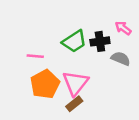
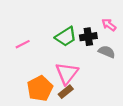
pink line: (35, 56) -> (23, 44), moved, turned -32
orange pentagon: (45, 84) -> (40, 88), moved

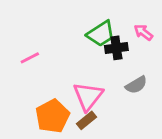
green trapezoid: (66, 37) -> (101, 34), moved
gray semicircle: (107, 52) -> (136, 85), moved, turned 126

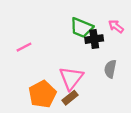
green trapezoid: (101, 34) -> (81, 28), turned 55
gray semicircle: (136, 85) -> (110, 69), turned 132

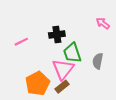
green trapezoid: (81, 28) -> (72, 53), moved, turned 50
black cross: (94, 39) -> (57, 35), moved

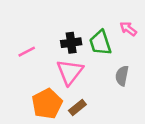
green trapezoid: (72, 53) -> (100, 43), moved
pink triangle: (63, 69) -> (70, 72), moved

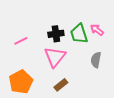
pink arrow: (128, 29) -> (97, 30), moved
orange pentagon: (47, 104) -> (21, 82), moved

